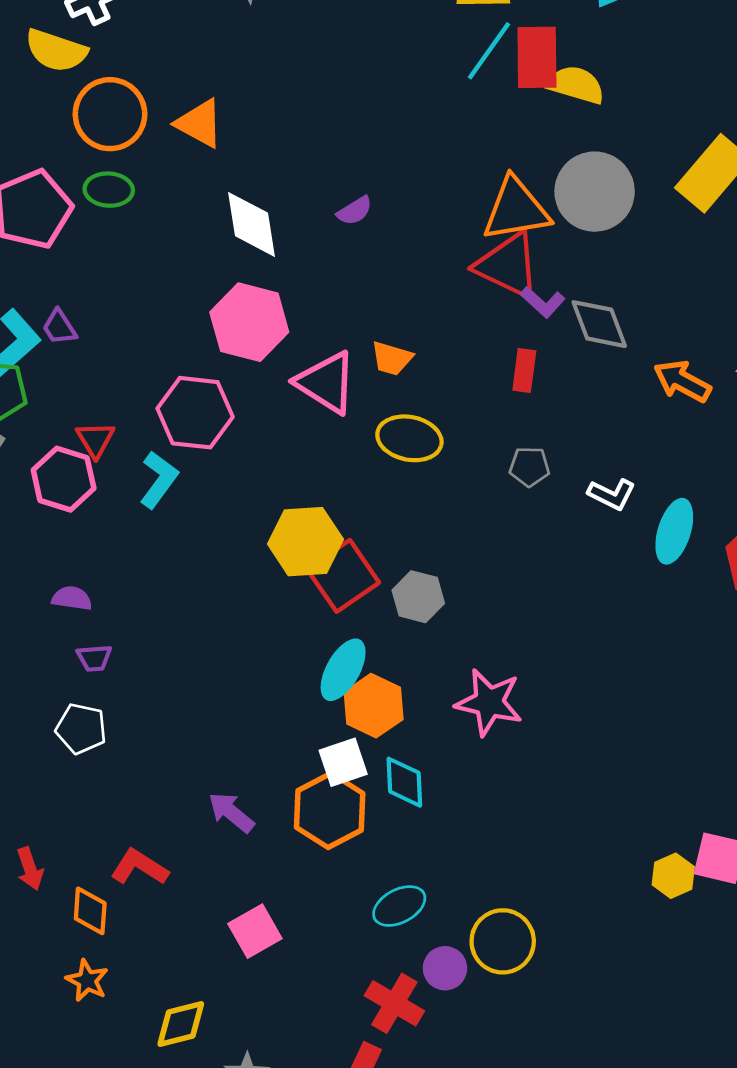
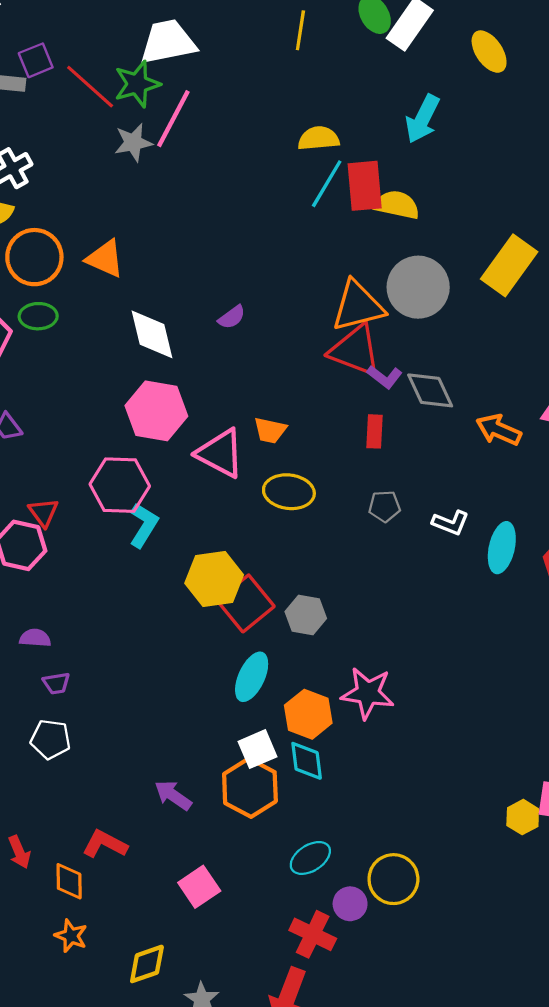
cyan L-shape: (159, 480) -> (144, 525), moved
orange hexagon: (374, 706) -> (308, 714), moved

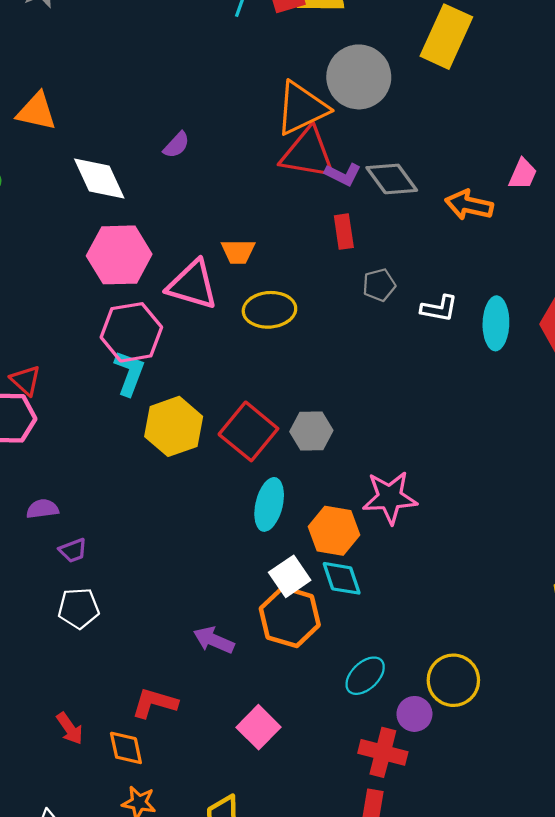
pink hexagon: (120, 485) -> (131, 332), moved
gray pentagon: (385, 506) -> (379, 285), moved
yellow hexagon: (214, 579) -> (174, 426), moved

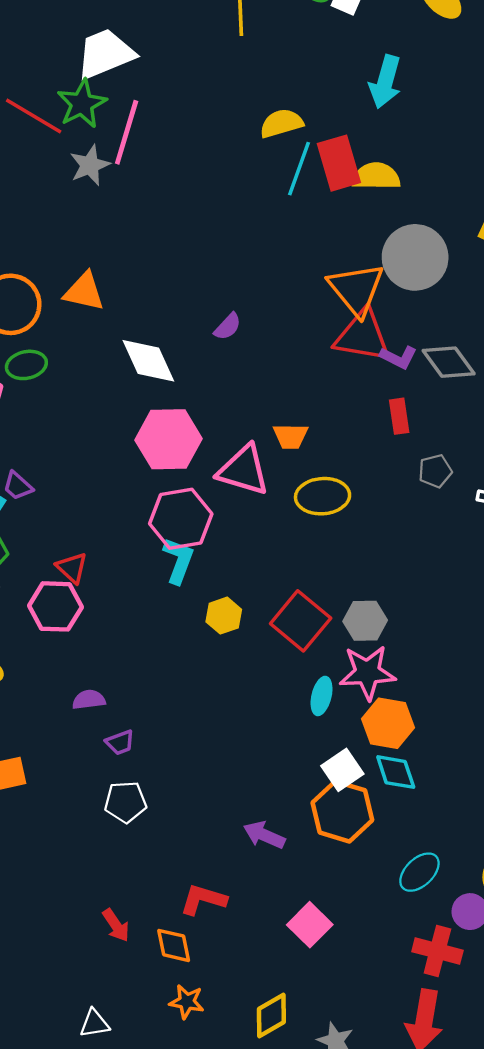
orange triangle: (302, 108) -> (356, 289), turned -44
yellow hexagon: (174, 426) -> (224, 616), size x0.6
pink star: (390, 497) -> (367, 672), moved
cyan ellipse: (269, 504) -> (322, 696), size x0.7

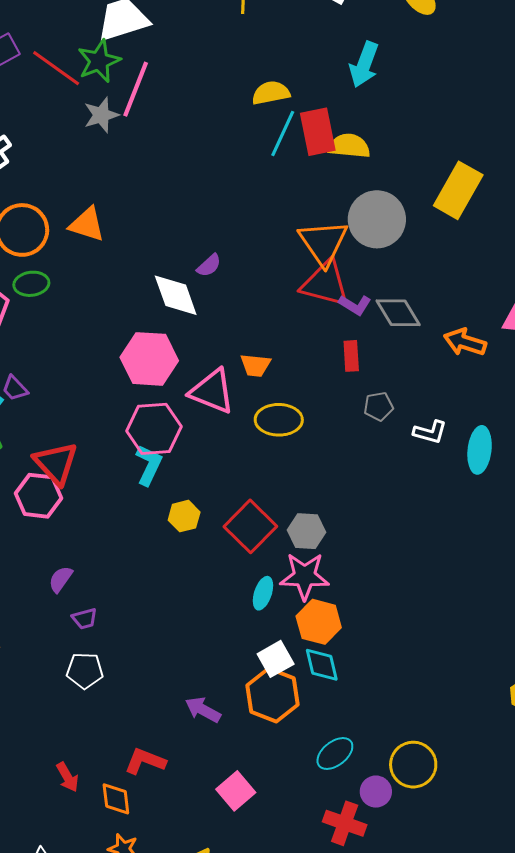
white diamond: (148, 361) -> (176, 295), moved
red triangle: (72, 568) -> (56, 463), size x1.6
purple semicircle: (89, 700) -> (61, 579), turned -52

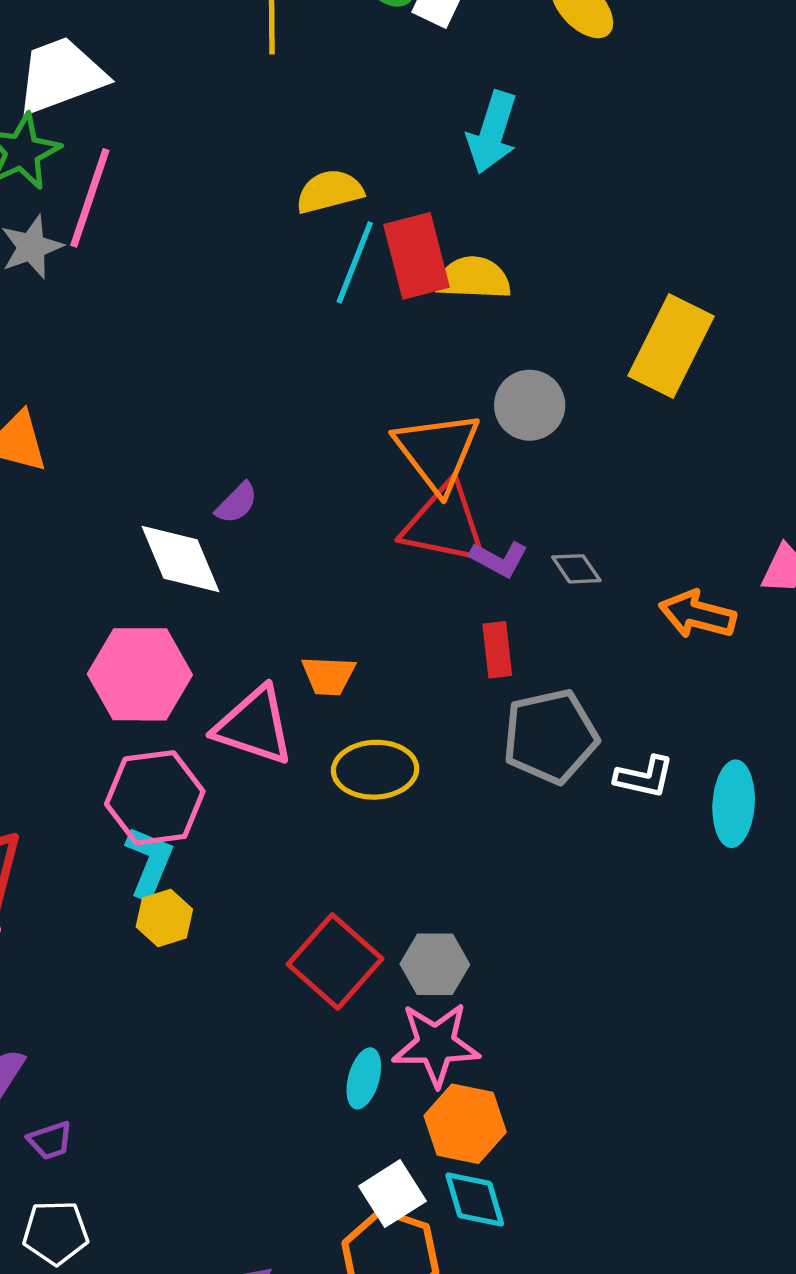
gray circle: (377, 219) -> (530, 405), size x0.7
gray diamond: (398, 313) -> (576, 569), size x0.6
gray pentagon: (378, 406) -> (550, 736), size x1.8
yellow hexagon: (184, 516) -> (164, 918), moved

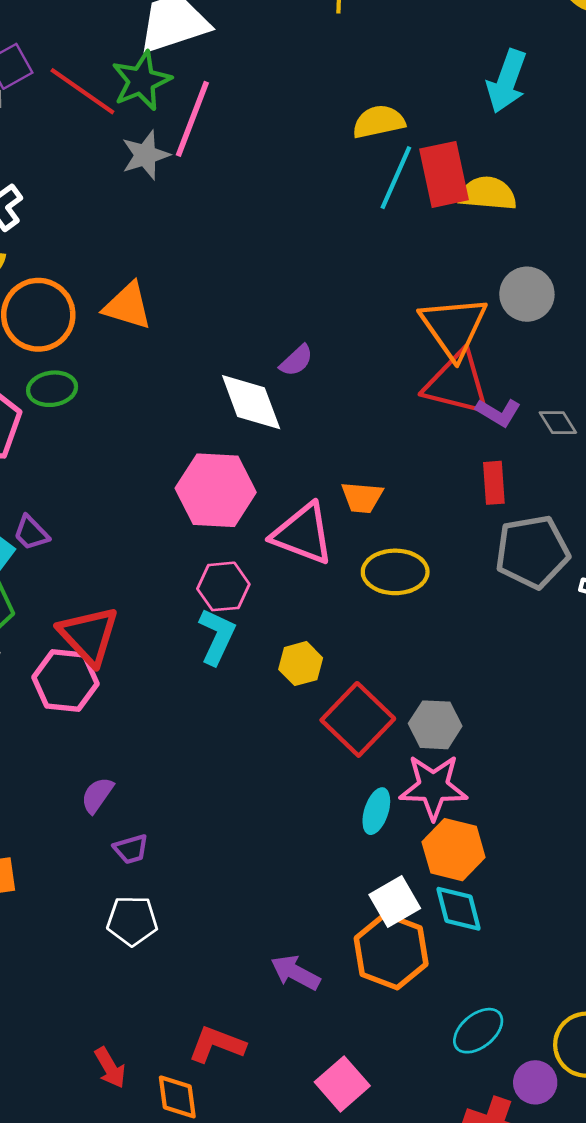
pink hexagon: (155, 798) -> (223, 586), size x0.7
yellow hexagon: (164, 918) -> (301, 664), moved

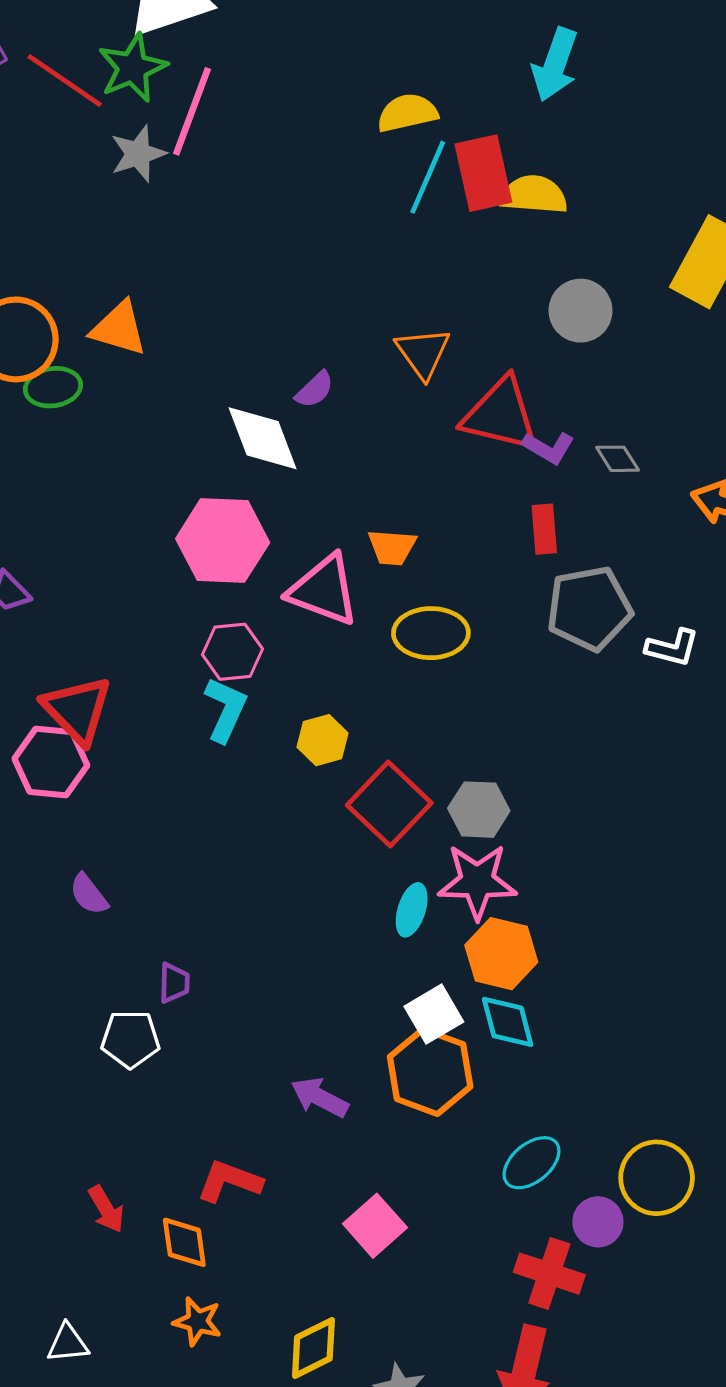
orange triangle: (454, 327) -> (423, 353), moved, size x0.7
green ellipse: (52, 389) -> (53, 387), moved
purple semicircle: (97, 795) -> (89, 894), turned -72
purple trapezoid: (131, 849) -> (174, 983), moved, turned -72

